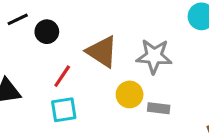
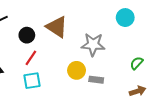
black circle: (47, 32) -> (27, 35), moved
brown triangle: (102, 52) -> (57, 27), moved

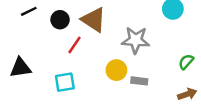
black circle: (27, 35) -> (60, 20), moved
red line: (31, 58) -> (74, 45), moved

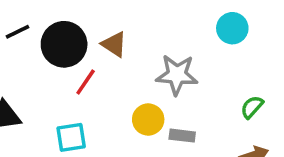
black circle: (60, 20) -> (64, 44), size x1.6
brown triangle: (94, 20) -> (114, 44), size x0.7

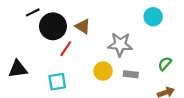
black line: (17, 32) -> (33, 12), moved
gray rectangle: (182, 136) -> (131, 74), moved

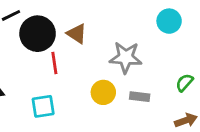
red line: (66, 49) -> (54, 63), turned -42

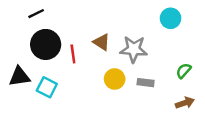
black circle: (38, 34) -> (46, 44), moved
brown triangle: (77, 34) -> (102, 42), moved
cyan square: (43, 106) -> (47, 87), moved, turned 36

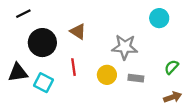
black line: (36, 14) -> (23, 14), moved
brown triangle: (102, 42) -> (78, 31), moved
red line: (73, 54) -> (74, 67), moved

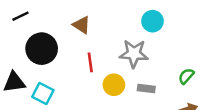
cyan circle: (159, 18) -> (153, 21), moved
brown triangle: (78, 31) -> (81, 25), moved
red line: (74, 67) -> (90, 62), moved

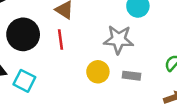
red line: (90, 62) -> (61, 40), moved

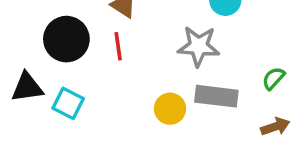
yellow circle: (98, 72) -> (170, 109), moved
gray rectangle: (131, 76) -> (216, 96), size x1.6

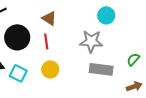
yellow circle: (170, 109) -> (50, 69), moved

